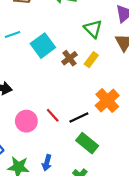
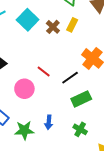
red line: (53, 115) -> (44, 72), moved
green rectangle: (87, 143) -> (81, 99), turned -54

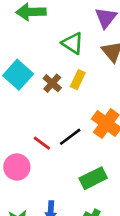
black line: (70, 78) -> (70, 137), moved

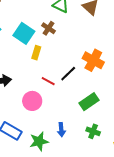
yellow rectangle: (78, 80) -> (36, 53), moved
brown cross: (52, 83) -> (48, 28), moved

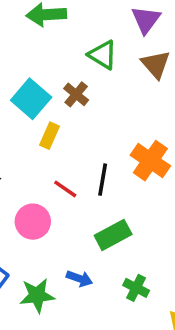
black line: (68, 74) -> (103, 180), turned -42
green rectangle: (89, 102) -> (113, 235), moved
blue arrow: (61, 130) -> (79, 279), turned -72

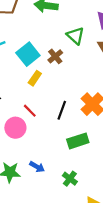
red line: (65, 189) -> (30, 111), moved
green rectangle: (113, 235) -> (78, 141), moved

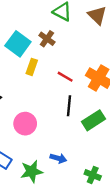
black line: (62, 110) -> (69, 106), moved
red line: (30, 111) -> (65, 77), moved
green cross: (70, 179) -> (93, 175), moved

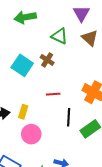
yellow rectangle: (32, 67) -> (23, 112), moved
red line: (65, 77) -> (53, 94), moved, turned -32

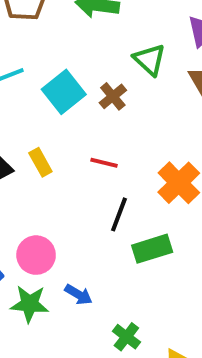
yellow rectangle: (23, 112) -> (40, 162), moved, turned -64
pink circle: (31, 134) -> (36, 255), moved

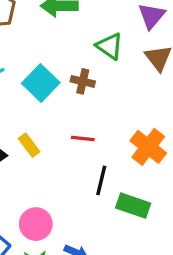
brown cross: (113, 96) -> (83, 81), turned -30
green rectangle: (152, 249) -> (133, 206), turned 44

